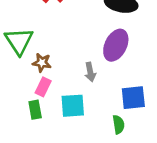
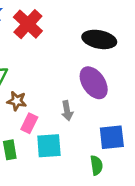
purple ellipse: (116, 45) -> (94, 83), turned -60
pink rectangle: (43, 87) -> (29, 123), moved

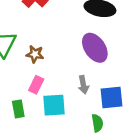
brown star: (17, 101) -> (35, 54), moved
gray arrow: (67, 111) -> (83, 85), moved

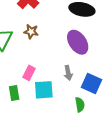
brown star: (35, 54) -> (31, 32), moved
blue square: (111, 98) -> (91, 83), turned 30

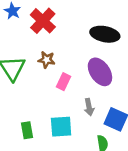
pink rectangle: (29, 73) -> (64, 82), moved

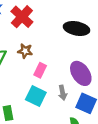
purple ellipse: (100, 72) -> (81, 73), moved
cyan square: (61, 127) -> (36, 96), moved, turned 30

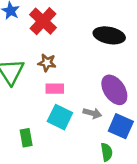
pink rectangle: (40, 70) -> (55, 89), moved, turned 64
gray arrow: (63, 93) -> (92, 113), turned -64

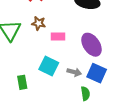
pink rectangle: (55, 89) -> (58, 37), moved
gray arrow: (92, 113) -> (74, 72), moved

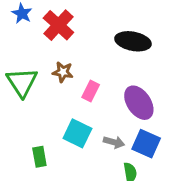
pink rectangle: (58, 37) -> (91, 91), turned -64

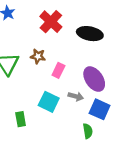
red cross: (58, 25) -> (51, 22), moved
gray arrow: (114, 142) -> (76, 96), moved

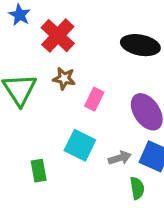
red cross: (51, 22) -> (58, 36), moved
gray arrow: (76, 96) -> (120, 158), moved, turned -32

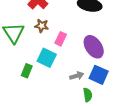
cyan square: (80, 145) -> (47, 58), moved
green rectangle: (39, 171) -> (27, 71), moved, turned 32

